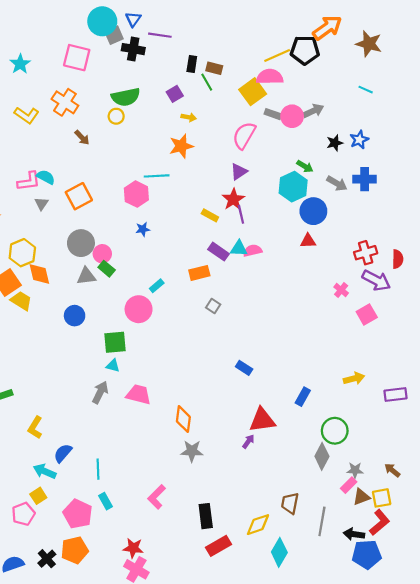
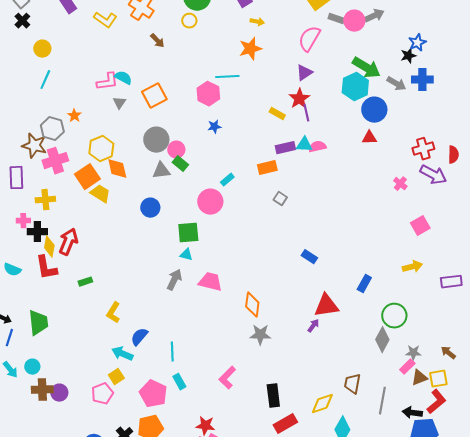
black star: (335, 143) -> (408, 56), moved
green arrow: (305, 166) -> (366, 68), size x1.8
purple rectangle: (218, 252) -> (285, 148), turned -48
pink square: (367, 315) -> (420, 226), moved

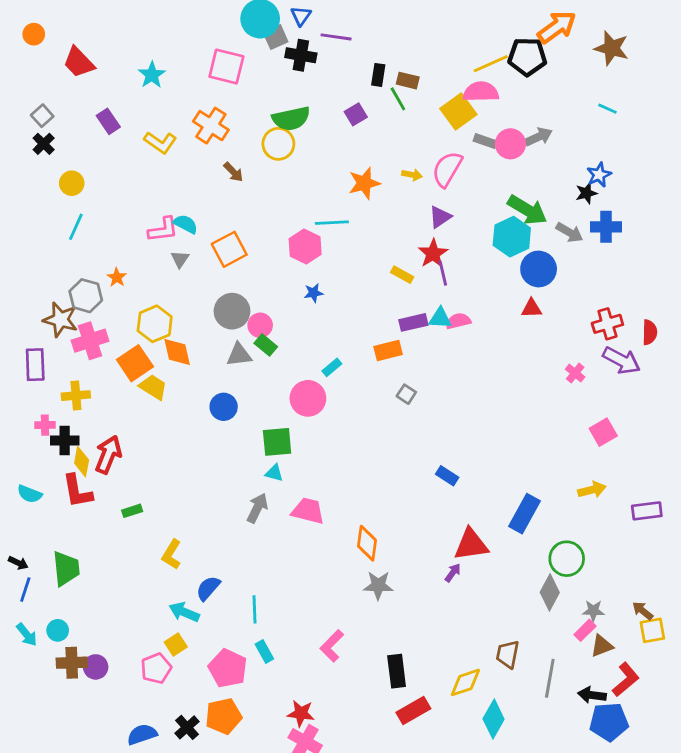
yellow circle: (189, 21) -> (278, 144), size x1.5
yellow arrow: (257, 22) -> (412, 175), moved
blue rectangle: (364, 284) -> (524, 514), size x1.5
yellow square: (438, 379) -> (652, 630), moved

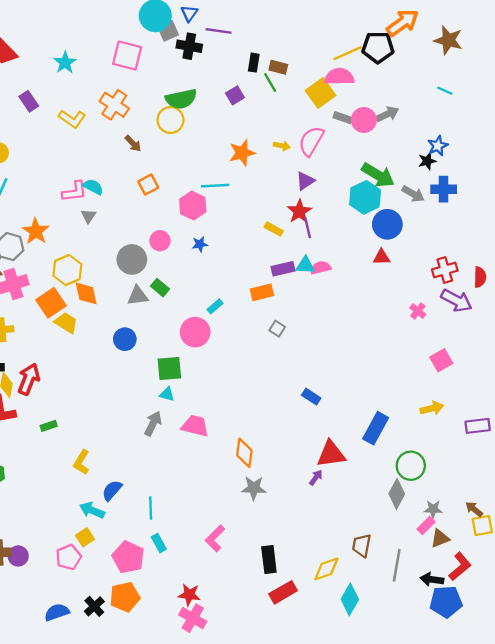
orange square: (229, 249) -> (148, 184), moved, size x0.7
orange star: (117, 277) -> (36, 231), size x1.6
pink circle: (260, 325) -> (160, 241), moved

